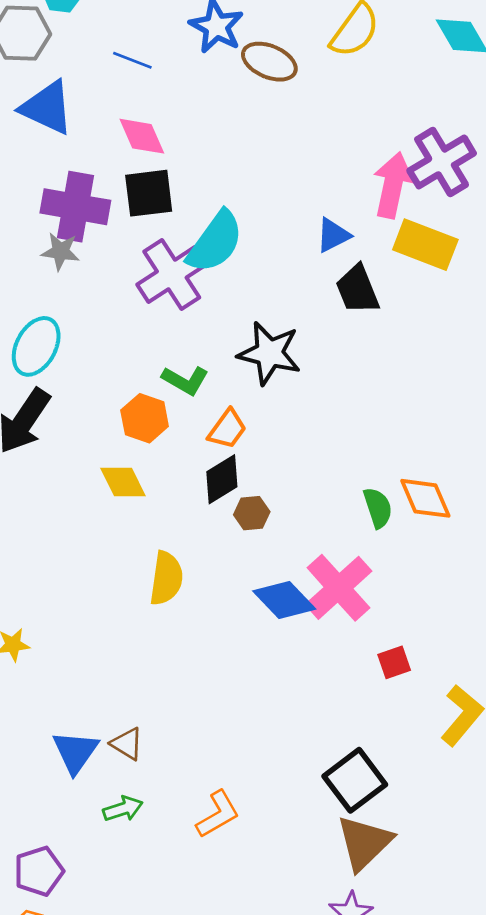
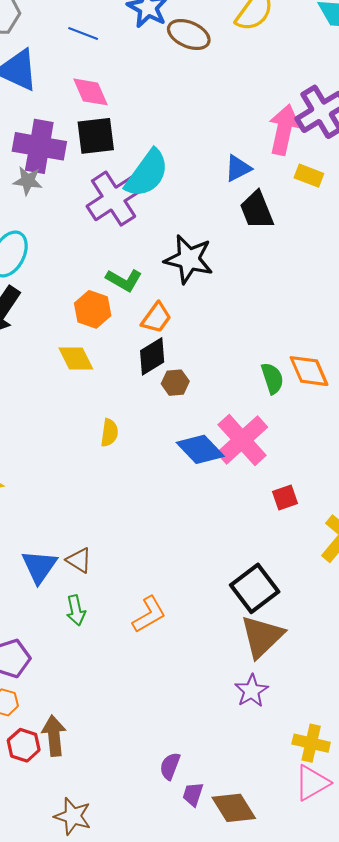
yellow rectangle: (425, 245) -> (309, 176), size x0.6
yellow semicircle: (166, 578) -> (109, 433), size x0.7
green arrow: (123, 809) -> (76, 610), turned 96

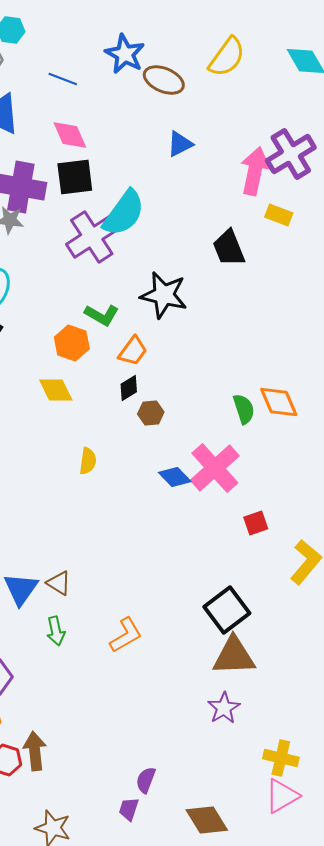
blue triangle: (238, 168) -> (180, 144), moved
black diamond: (152, 356) -> (129, 388), size x0.7
blue diamond: (200, 449) -> (175, 477), size x0.7
brown triangle: (262, 636) -> (234, 656), turned 42
purple trapezoid: (193, 794) -> (129, 809), moved

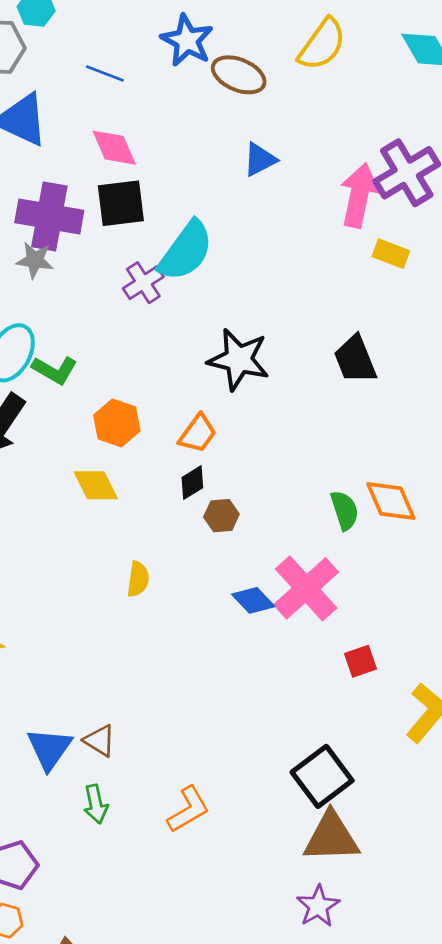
purple cross: (92, 237) -> (143, 283), size x0.6
black trapezoid: (229, 248) -> (355, 359), moved
green L-shape: (102, 315) -> (55, 370), moved

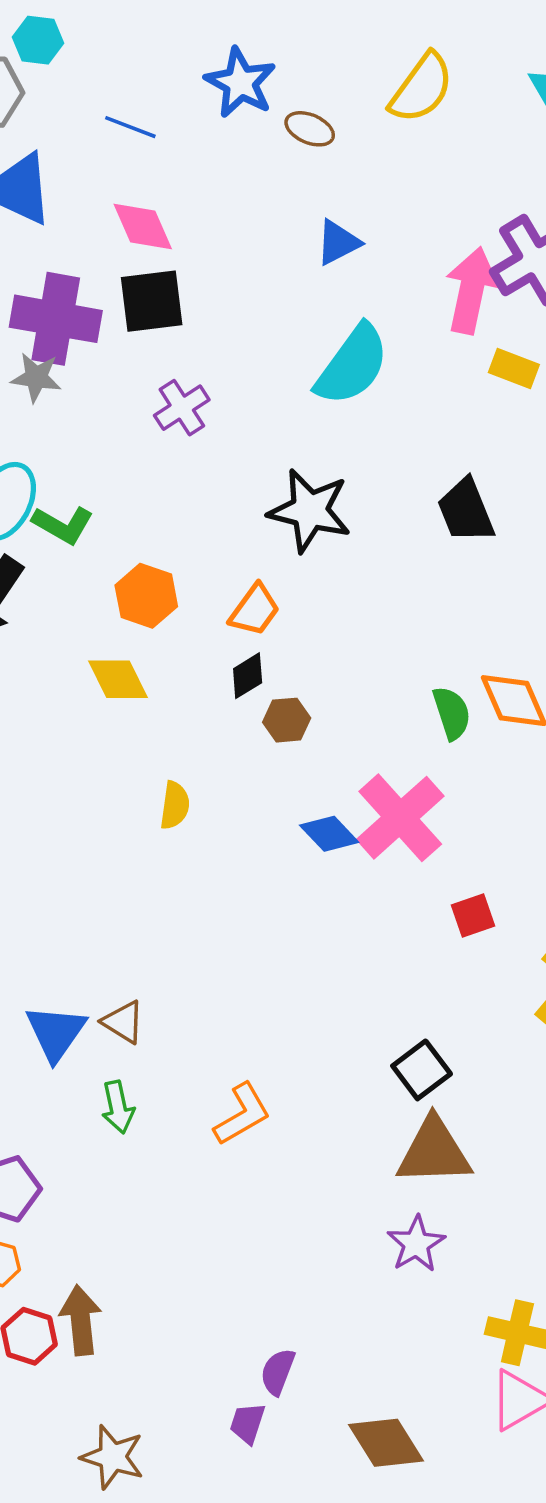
brown ellipse: (239, 75) -> (310, 129), size x0.7
cyan semicircle: (186, 251) -> (352, 365), moved
black square: (322, 776) -> (422, 1070), size x0.7

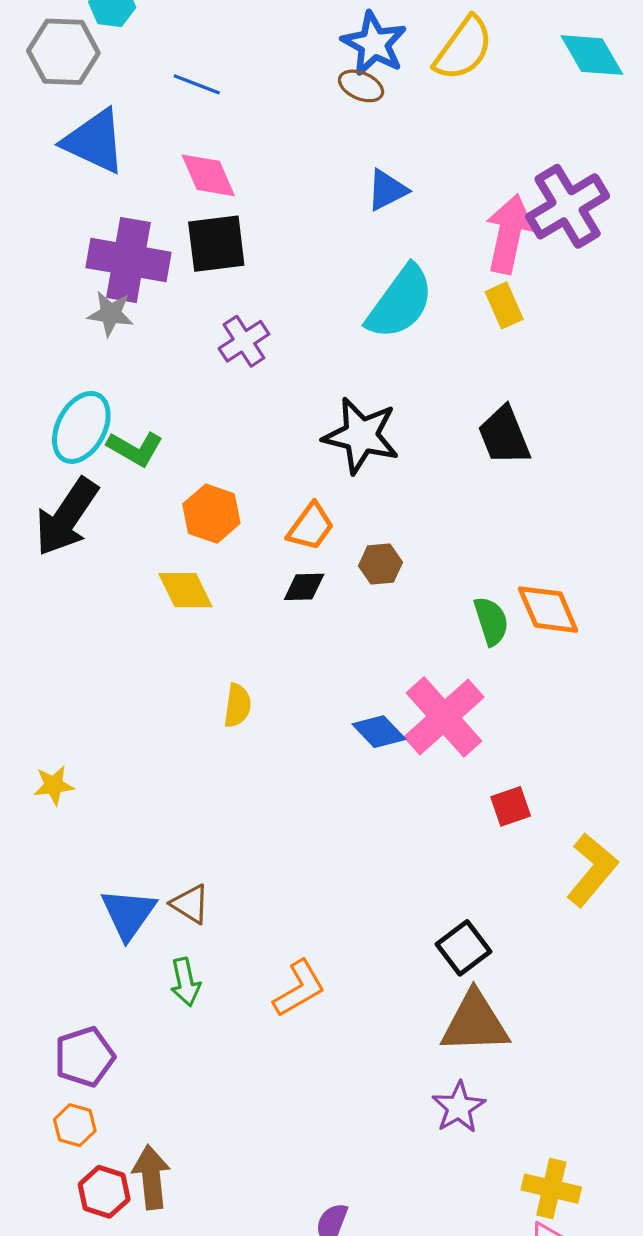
blue star: (240, 83) -> (374, 44), moved
yellow rectangle: (514, 369) -> (504, 305), moved, turned 45
black diamond: (248, 676) -> (304, 587), turned 30
brown hexagon: (287, 720) -> (381, 564), moved

